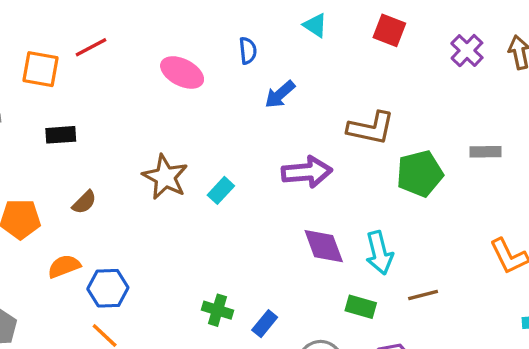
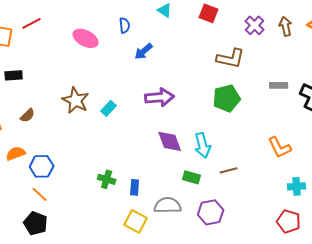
brown L-shape: (371, 128) -> (231, 58), moved
gray rectangle: (485, 152) -> (279, 85), moved
blue rectangle: (265, 324) -> (135, 187), turned -35

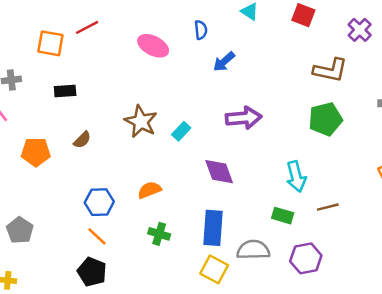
purple diamond: (170, 141) -> (219, 172), moved
orange semicircle: (16, 153) -> (149, 190), moved
green cross: (107, 179) -> (159, 234), moved
blue rectangle: (135, 187) -> (213, 228), size x1.8

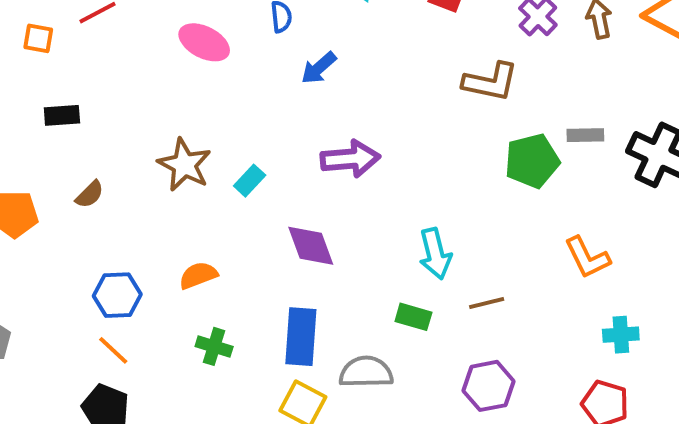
orange square: (50, 43) -> (38, 38), size x0.7
green pentagon: (325, 119) -> (532, 161), moved
purple hexagon: (306, 258) -> (489, 386), moved

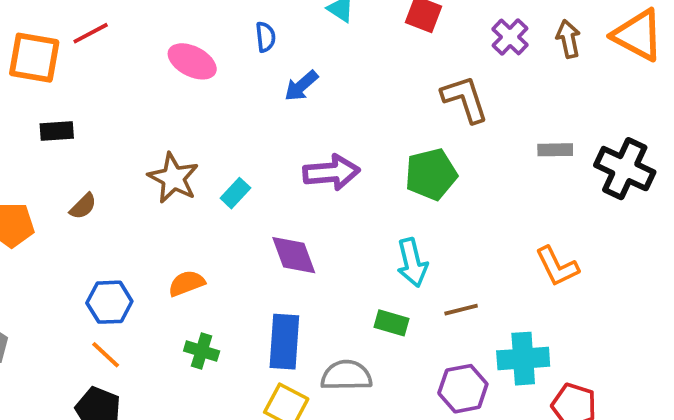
orange square: (38, 38) -> (34, 58), size x1.8
brown L-shape: (490, 82) -> (465, 99), turned -120
green pentagon: (532, 161) -> (431, 174), moved
cyan cross: (621, 335) -> (523, 359), moved, size x1.5

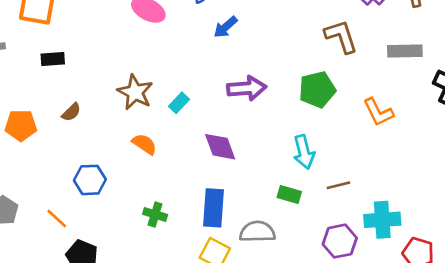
gray rectangle: (555, 150) -> (405, 51), moved, size x1.4
orange L-shape: (557, 266) -> (378, 112), moved
orange semicircle: (187, 283) -> (144, 144), moved, turned 55
orange line: (106, 355) -> (57, 218), moved

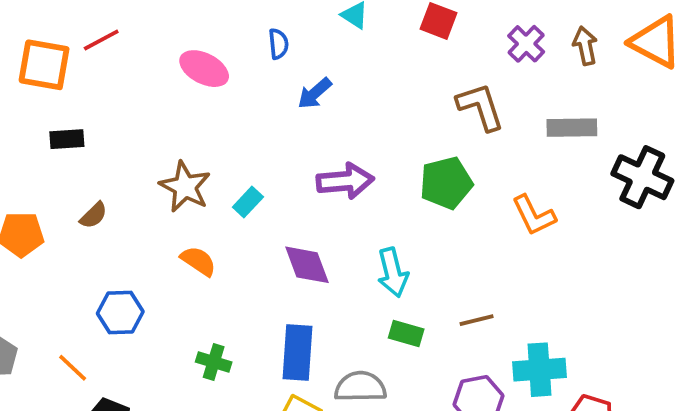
cyan arrow: (304, 152) -> (393, 272), moved

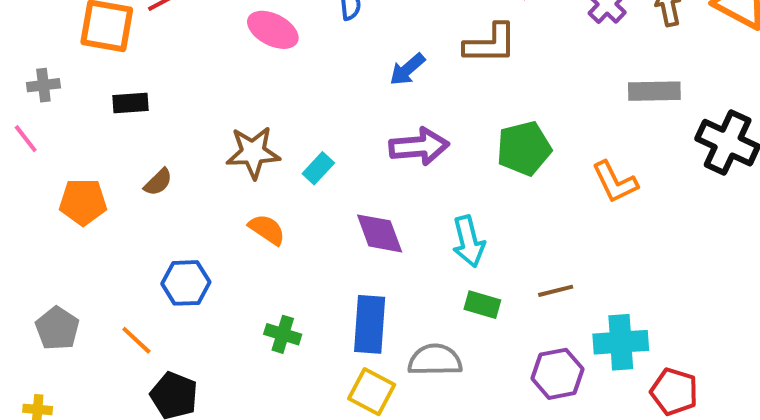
blue arrow: (315, 93) -> (407, 69), moved
brown L-shape: (480, 107) -> (490, 44), moved, turned 108
brown star: (185, 187) -> (253, 152), turned -30

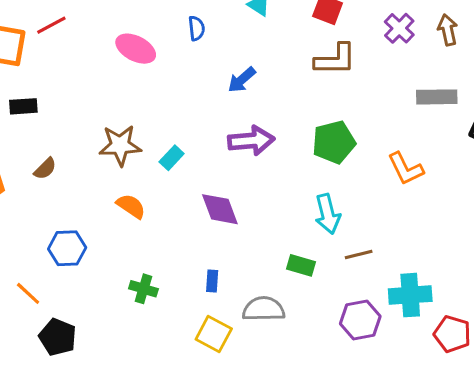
brown L-shape: (490, 44) -> (335, 60), moved
cyan arrow: (469, 241) -> (328, 214), moved
blue rectangle: (370, 324) -> (212, 281), size x0.5

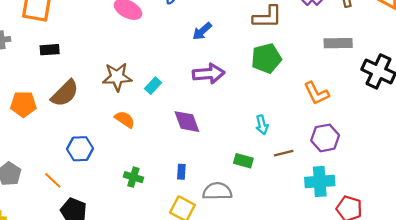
green pentagon: (334, 142) -> (266, 58), moved
brown semicircle: (45, 169) -> (65, 93), size x1.8
cyan arrow: (328, 214) -> (262, 125), size x0.7
purple hexagon: (360, 320) -> (325, 138), moved

